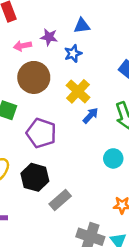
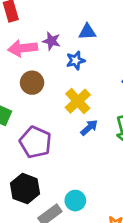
pink arrow: (22, 46) -> (23, 48), size x1.5
brown circle: (34, 77) -> (32, 83), size x0.7
cyan circle: (113, 158) -> (75, 201), moved

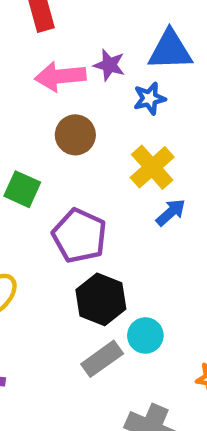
blue triangle: (87, 32) -> (170, 50), size x1.5
black hexagon: (25, 189) -> (101, 299), moved

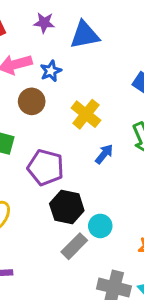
purple star: (109, 65) -> (44, 23), moved
blue star: (150, 99) -> (51, 71), moved
blue arrow: (171, 212) -> (104, 154), moved

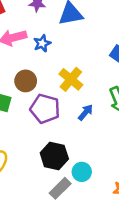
brown circle: (32, 101) -> (26, 81), moved
purple pentagon: (46, 167) -> (45, 109), moved

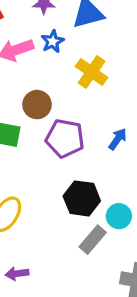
blue star: (42, 43) -> (53, 41), moved
yellow cross: (71, 79) -> (92, 72), moved

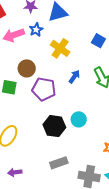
blue arrow: (118, 139) -> (74, 77), moved
cyan circle: (119, 216) -> (79, 119), moved
gray rectangle: (93, 240) -> (59, 163), moved, turned 30

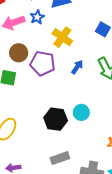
brown circle: (27, 68) -> (19, 53), moved
purple pentagon: (44, 89) -> (42, 63), moved

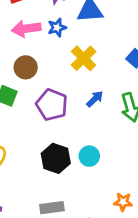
purple pentagon: (42, 63) -> (52, 105), moved

